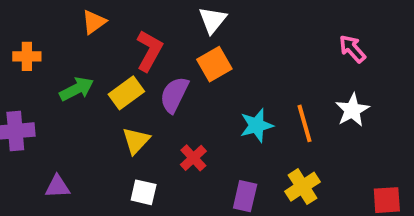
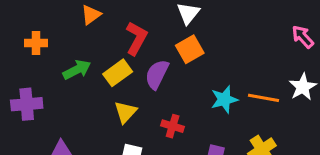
orange line: (304, 123) -> (264, 98), turned -64
red cross: (193, 158) -> (173, 126), turned -30

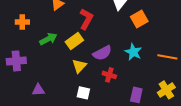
orange square: (190, 49) -> (139, 19), moved
purple semicircle: (157, 74) -> (102, 53), moved, turned -144
cyan star: (224, 99) -> (133, 52), moved, turned -30

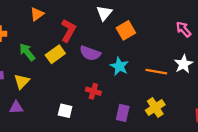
green arrow: (48, 39) -> (27, 52), turned -102
purple semicircle: (102, 53) -> (90, 53), moved, turned 48
yellow triangle: (79, 66) -> (22, 81), moved

